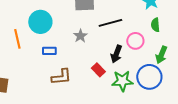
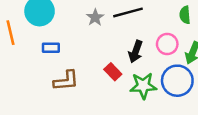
gray star: (80, 36) -> (95, 17), moved
pink circle: (135, 41) -> (167, 44), moved

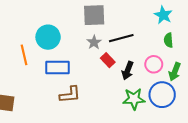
blue rectangle: (51, 48) -> (57, 67), size x1.6
red rectangle: (113, 72) -> (108, 60), moved

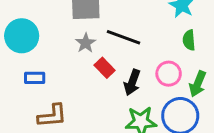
black line: (121, 38) -> (123, 37), turned 35
blue rectangle: (57, 67) -> (35, 78), size x0.6

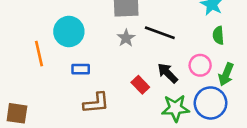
red rectangle: (105, 68) -> (140, 85), moved
black arrow: (132, 82) -> (168, 73), turned 115

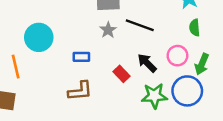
cyan circle: (69, 31) -> (39, 37), moved
orange line: (39, 54) -> (16, 67), moved
blue rectangle: (81, 69) -> (81, 57), moved

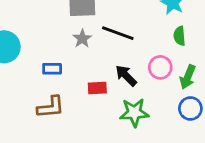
red rectangle: (122, 74) -> (97, 88), turned -49
blue circle: (187, 91) -> (190, 108), moved, size x0.7

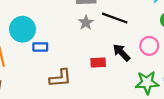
blue rectangle: (52, 69) -> (40, 47), moved
green star: (134, 113) -> (147, 83), moved

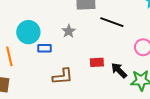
gray star: (86, 23) -> (69, 31), moved
black arrow: (121, 53) -> (119, 70), moved

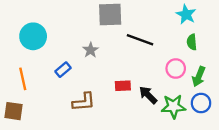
cyan circle: (28, 32) -> (33, 36), moved
blue rectangle: (45, 48) -> (63, 70), turned -40

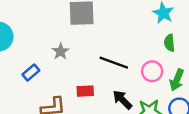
black line: (140, 40) -> (114, 63), moved
red rectangle: (123, 86) -> (85, 91), moved

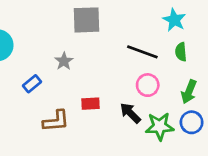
black line: (114, 63) -> (142, 52), moved
pink circle: (152, 71) -> (148, 85), moved

